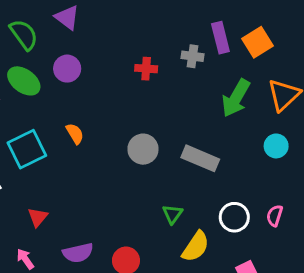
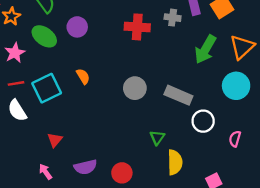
red cross: (146, 69) -> (137, 27), size x1.5
cyan circle: (276, 146) -> (236, 86), size x1.5
white circle: (234, 217) -> (203, 121), moved
yellow semicircle: (196, 247) -> (175, 162), turned -35

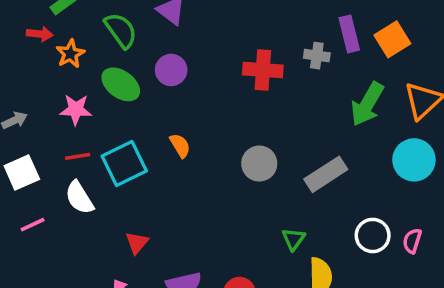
pink star: (15, 53) -> (76, 110), turned 30
gray rectangle: (178, 95) -> (326, 174), turned -56
white circle: (203, 121) -> (373, 235), moved

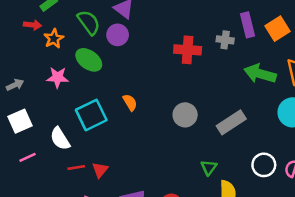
purple circle: (171, 70) -> (118, 35), moved
green arrow: (367, 104) -> (260, 74), turned 76
red line: (78, 156) -> (76, 167), moved

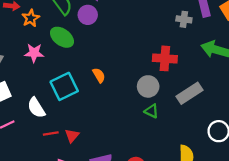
red cross: (188, 50) -> (165, 58), moved
green triangle: (209, 167) -> (151, 111), moved, turned -40

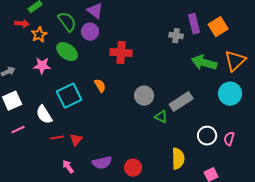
red cross: (165, 58) -> (121, 53), moved
green triangle: (151, 111) -> (161, 117), moved

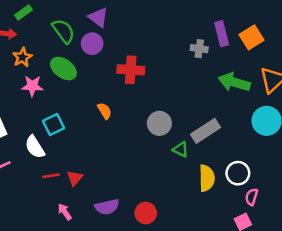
orange star: (39, 35) -> (22, 57), moved
cyan square: (69, 96) -> (53, 125), moved, size x0.7
pink semicircle: (229, 139) -> (252, 197), moved
yellow semicircle: (178, 159) -> (207, 178), moved

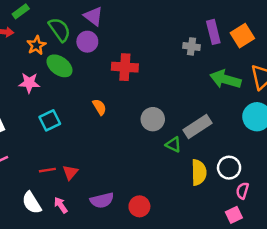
orange star: (22, 57) -> (36, 45), moved
white semicircle: (35, 147) -> (32, 203), moved

